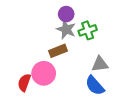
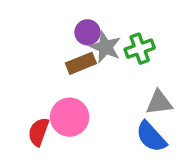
purple circle: (66, 14) -> (87, 32), moved
brown rectangle: (58, 51) -> (81, 63), moved

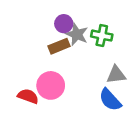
green cross: (140, 49) -> (102, 36), turned 30
red semicircle: (39, 132) -> (28, 96), turned 90

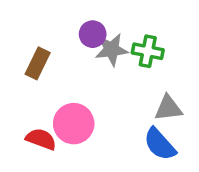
gray star: (77, 34) -> (112, 50), turned -30
brown rectangle: (59, 46) -> (38, 63), moved, turned -42

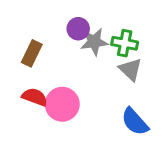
gray triangle: (168, 108) -> (130, 69), moved, turned 50
red semicircle: (41, 139) -> (35, 97), moved

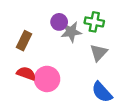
green cross: (125, 43) -> (94, 22), moved
gray triangle: (130, 69) -> (99, 53), turned 30

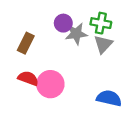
gray triangle: (99, 53) -> (103, 44), moved
blue semicircle: (102, 92) -> (109, 98), turned 145

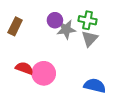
brown rectangle: (26, 43) -> (15, 26), moved

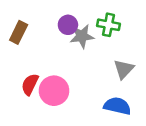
gray triangle: (90, 39) -> (124, 69), moved
red semicircle: (24, 68) -> (30, 84), turned -84

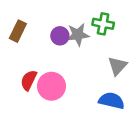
purple circle: (68, 25) -> (60, 36), moved

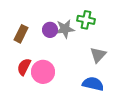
brown rectangle: (18, 31) -> (21, 34), moved

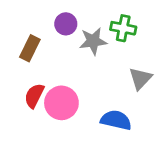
purple circle: (50, 30) -> (66, 24), moved
blue semicircle: (93, 84) -> (116, 120), moved

